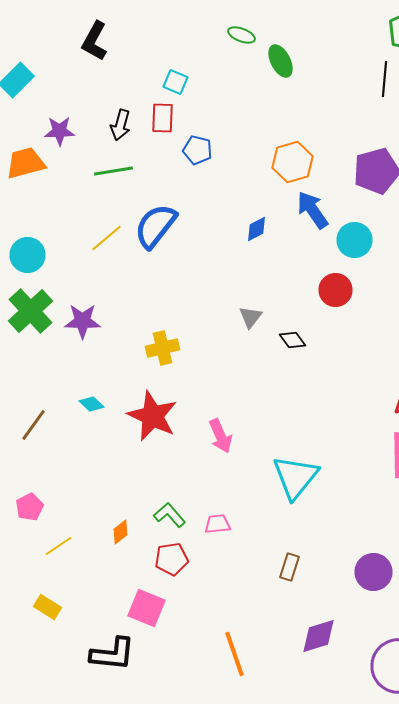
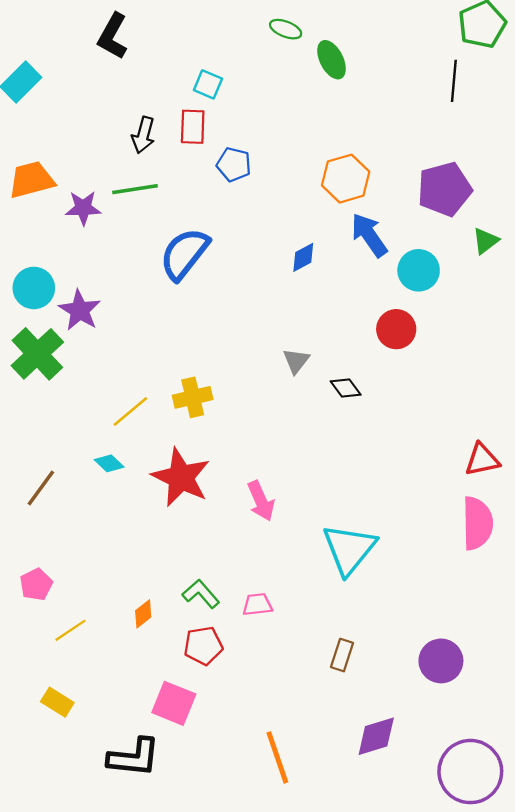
purple star: (60, 131) -> (83, 208), moved
yellow line: (106, 238) -> (130, 412), moved
purple star: (82, 321) -> (80, 310), moved, turned 30

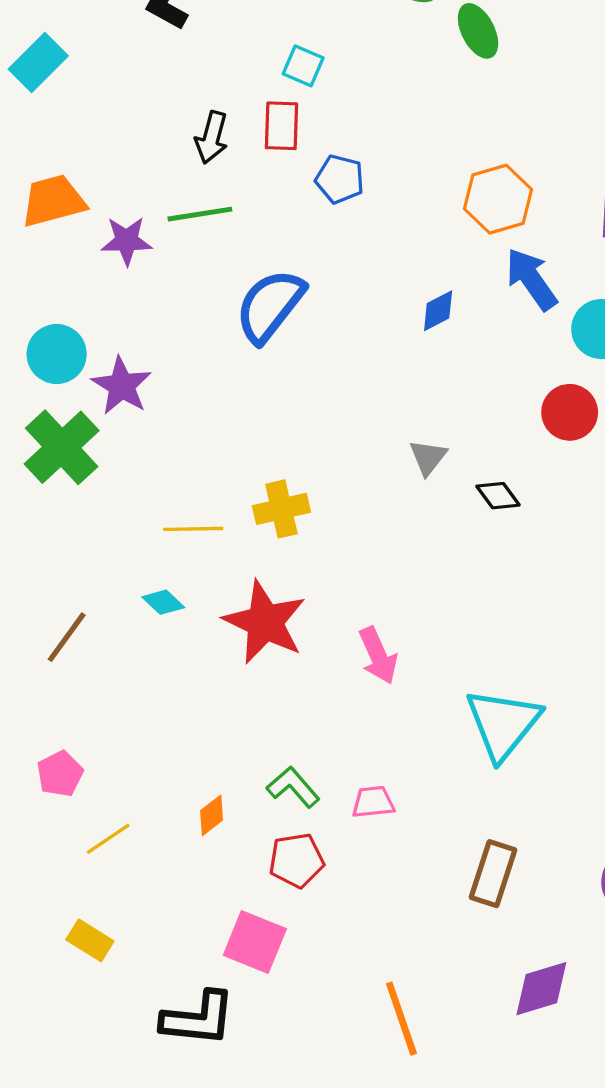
yellow line: (130, 412) -> (193, 529), turned 39
brown rectangle: (342, 655) -> (493, 874), size x1.4

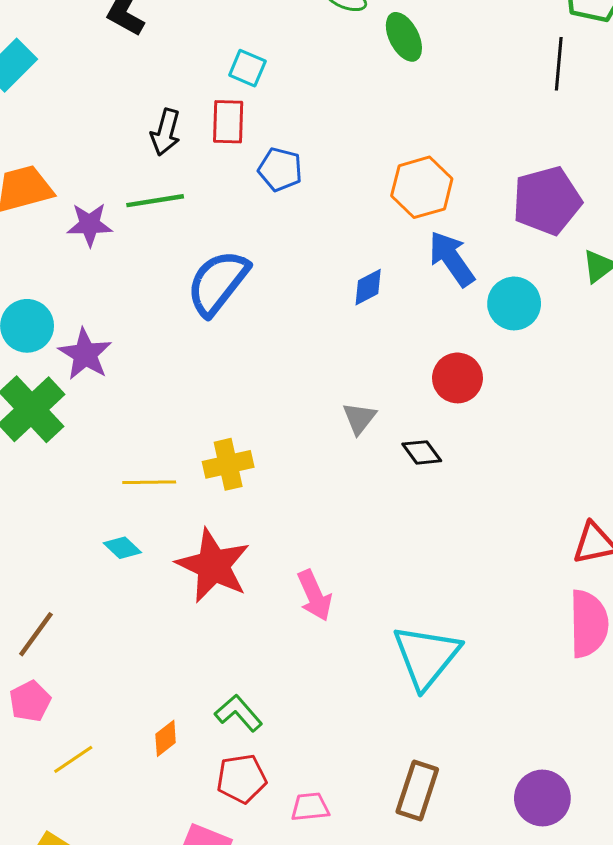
red circle: (570, 412) -> (458, 378), moved
brown line: (67, 637) -> (36, 634), moved
pink trapezoid: (373, 802) -> (310, 807), moved

